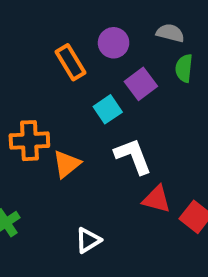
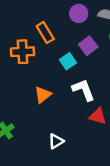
purple circle: (114, 43) -> (79, 13), moved
orange cross: (29, 141) -> (23, 52), moved

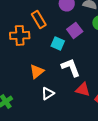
cyan square: (68, 61) -> (58, 43), turned -32
white triangle: (56, 141) -> (48, 93), moved

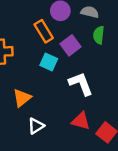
orange rectangle: (39, 19) -> (44, 31), moved
white L-shape: (71, 67) -> (81, 84), moved

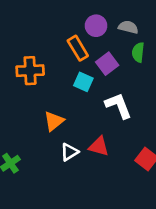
red triangle: (81, 121) -> (99, 146), moved

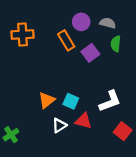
orange cross: (30, 71) -> (22, 35), moved
cyan square: (83, 82) -> (71, 101), moved
white L-shape: (118, 106) -> (110, 101), moved, turned 90

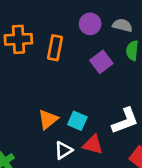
orange rectangle: (66, 40) -> (55, 48), moved, turned 42

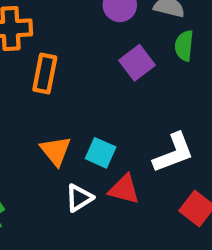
orange rectangle: (55, 48) -> (45, 74), moved
orange triangle: (48, 119) -> (56, 151), turned -30

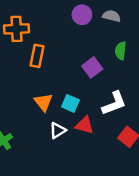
green semicircle: (184, 46) -> (121, 51), moved
purple square: (137, 63) -> (92, 67), moved

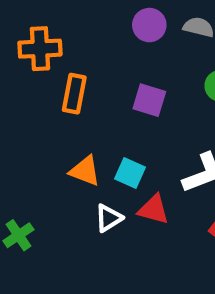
purple square: (92, 67) -> (149, 100), moved, turned -36
orange triangle: (43, 102) -> (85, 171), turned -30

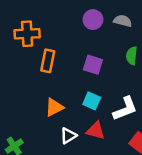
orange triangle: (85, 171) -> (54, 107), turned -48
cyan square: (130, 173) -> (92, 101), moved

